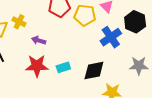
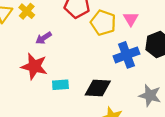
purple arrow: (39, 40) -> (44, 38), turned -64
cyan rectangle: (63, 67) -> (60, 85), moved

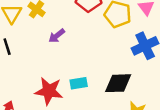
red star: (34, 66) -> (49, 91), moved

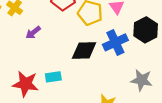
black diamond: (118, 83) -> (84, 50), moved

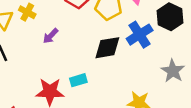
gray star: (142, 80) -> (173, 71), turned 30

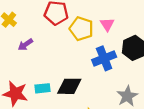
black diamond: (107, 48) -> (69, 86), moved

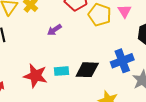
purple arrow: (25, 45) -> (54, 30), moved
blue cross: (104, 58) -> (122, 61), moved

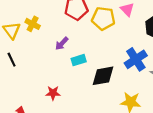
cyan rectangle: (62, 71) -> (79, 60), moved
red star: (35, 76) -> (53, 93), size x0.6

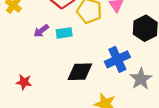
cyan rectangle: (79, 60) -> (64, 33), moved

